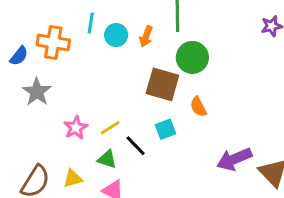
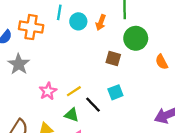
brown square: (162, 84) -> (113, 59), size x0.6
orange semicircle: (198, 107) -> (162, 62), moved

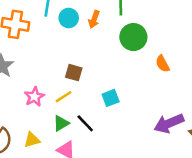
brown square: (113, 59) -> (74, 73), moved
black line: (93, 105) -> (85, 123), moved
green triangle: (72, 115) -> (61, 123), turned -49

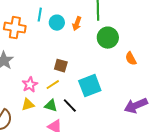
cyan square: (111, 98) -> (90, 86), size x1.6
green triangle: (61, 123) -> (51, 106), turned 48
yellow triangle: (32, 140) -> (28, 105), moved

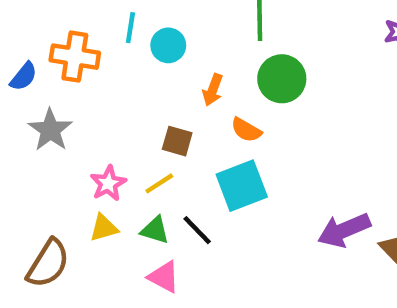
orange arrow: (77, 24) -> (213, 90), moved
orange semicircle: (131, 59) -> (246, 130), moved, turned -32

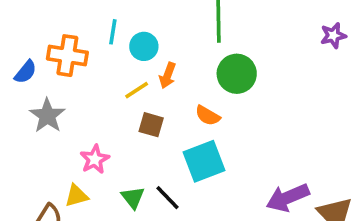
orange arrow: (213, 90) -> (168, 76), moved
yellow line: (159, 183) -> (137, 90), moved
yellow triangle: (104, 228) -> (76, 196), moved
green triangle: (155, 230) -> (133, 198), turned 35

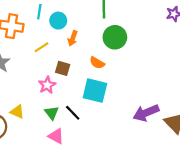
yellow line: (137, 90) -> (42, 47), moved
pink star: (95, 159) -> (47, 85), moved
cyan square: (204, 161) -> (95, 91), turned 35
yellow triangle: (76, 196) -> (17, 112), turned 40

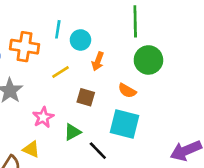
pink star: (47, 85) -> (43, 117), moved
green triangle: (52, 113) -> (72, 132), moved, turned 40

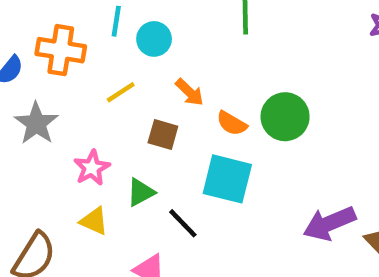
green circle: (148, 60) -> (285, 117), moved
orange arrow: (98, 61) -> (190, 92), moved, turned -66
yellow triangle: (31, 149) -> (94, 221), moved

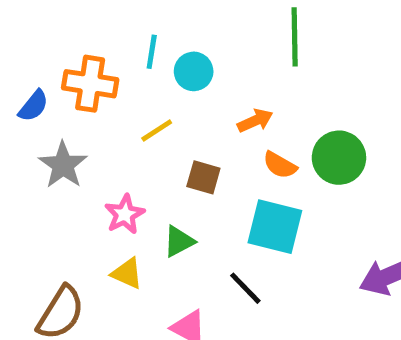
orange arrow: (190, 92) -> (255, 121), moved, turned -68
black line: (183, 223) -> (245, 288), moved

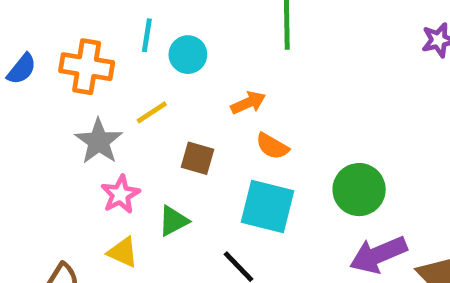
blue semicircle: (33, 106) -> (22, 69), moved
green circle: (339, 158) -> (359, 190), moved
gray star: (63, 165) -> (99, 141), moved

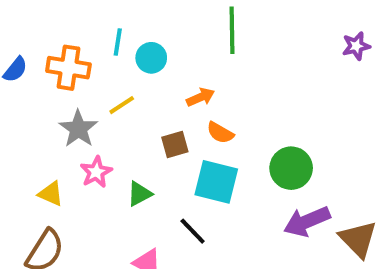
brown square: (198, 158) -> (175, 144), moved, turned -32
yellow triangle: (123, 252) -> (51, 194), moved

